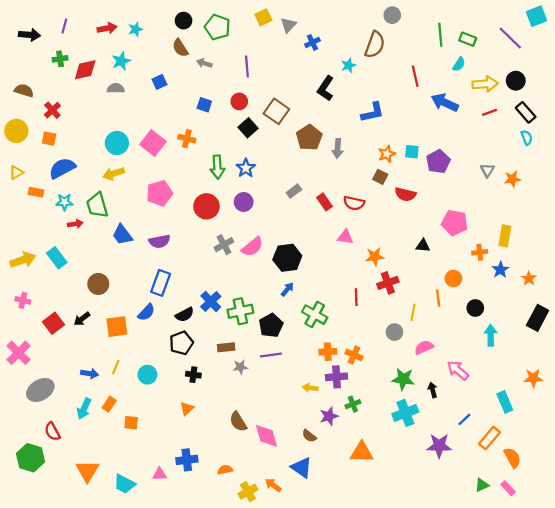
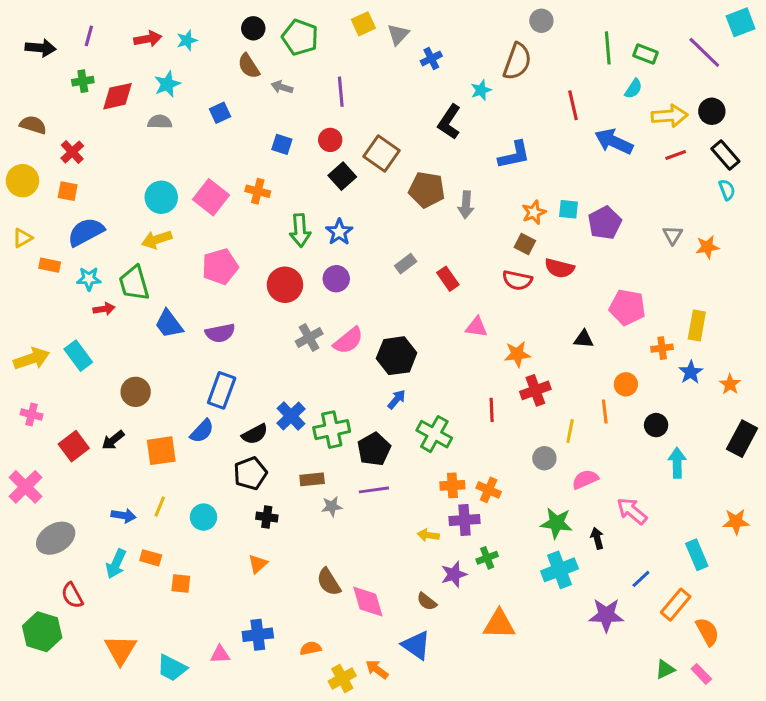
brown pentagon: (309, 138) -> (427, 190), turned -30
red semicircle: (354, 203) -> (517, 280), moved
orange rectangle: (109, 404) -> (151, 558), turned 72

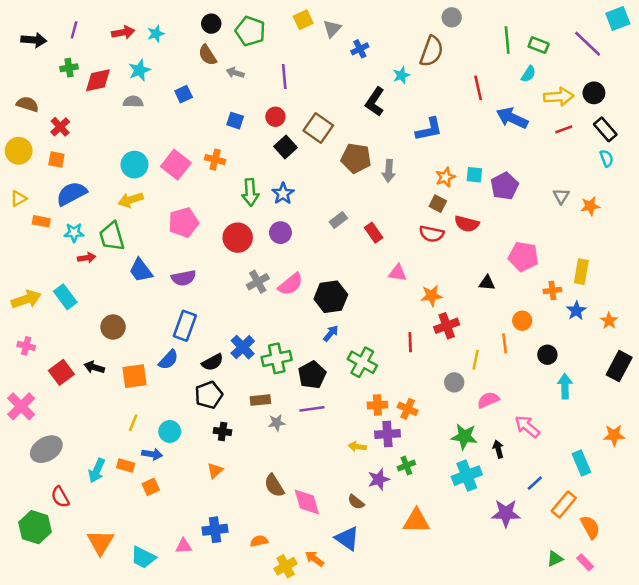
black arrow: (113, 440) -> (94, 367), turned 54
blue arrow: (124, 516) -> (152, 454), moved
orange square: (181, 583) -> (151, 487), turned -30

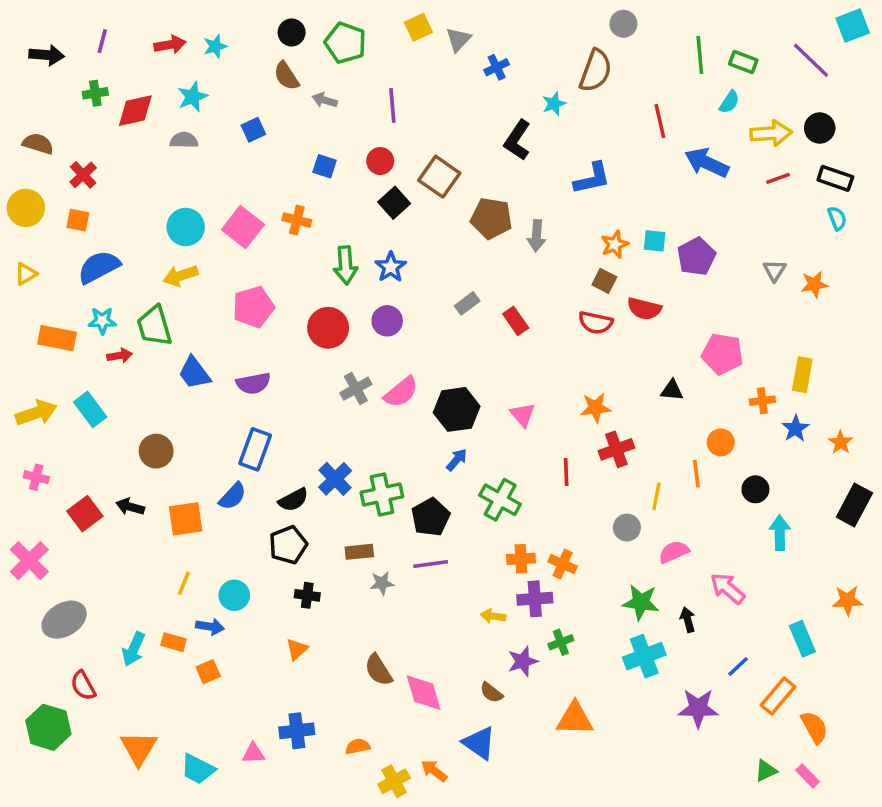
black rectangle: (605, 129) -> (835, 178), turned -30
orange rectangle: (41, 221) -> (57, 338), moved, size x1.5
pink triangle: (398, 273) -> (523, 415), moved, turned 42

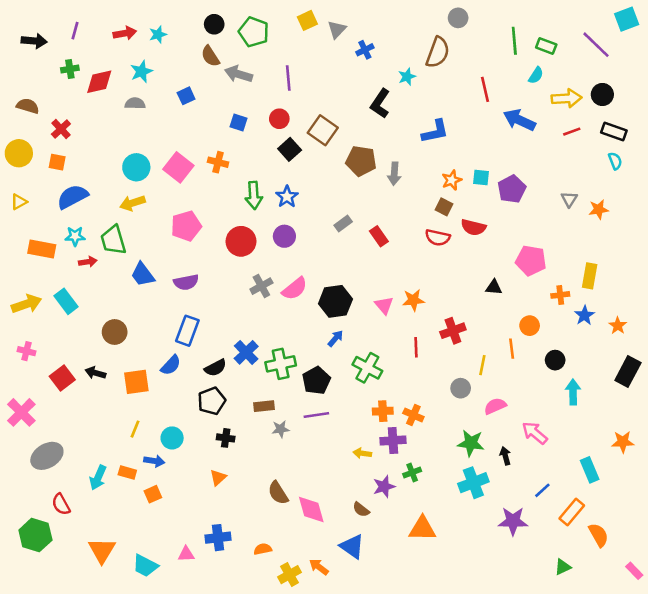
gray arrow: (325, 100) -> (238, 74), size x1.5
orange star: (596, 408) -> (413, 300), moved
pink rectangle: (808, 776) -> (634, 571), moved

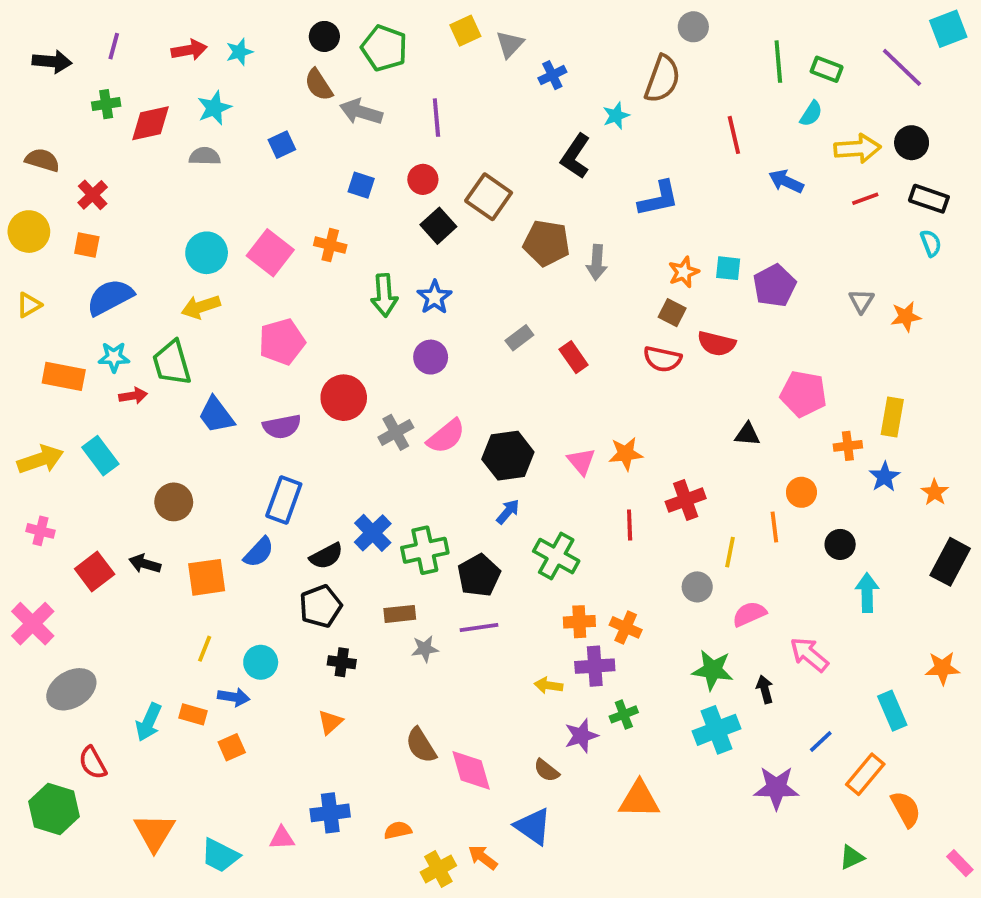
blue arrow: (519, 120) -> (786, 181), size x0.7
red circle: (241, 241) -> (344, 398), moved

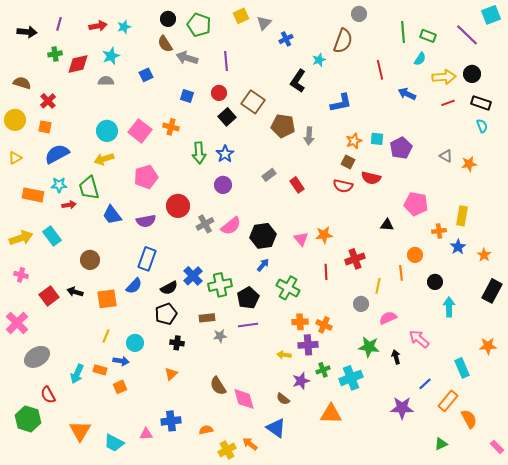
gray triangle: (861, 301) -> (446, 156), turned -32
cyan cross: (716, 730) -> (351, 378), moved

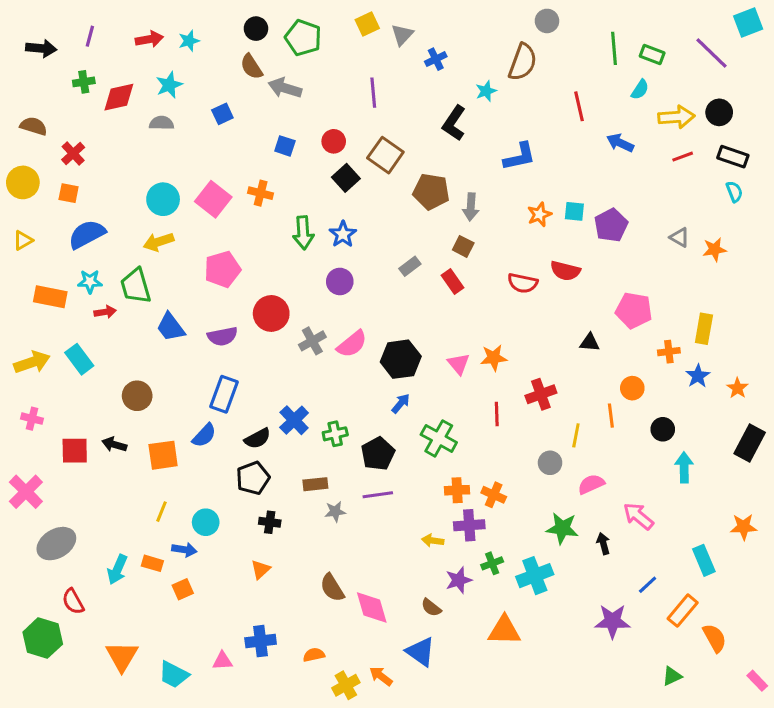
purple line: (226, 61) -> (373, 93), moved
brown square: (348, 162) -> (463, 246), moved
green cross: (220, 285) -> (335, 434), size x0.7
red square: (49, 296) -> (75, 451), turned 36

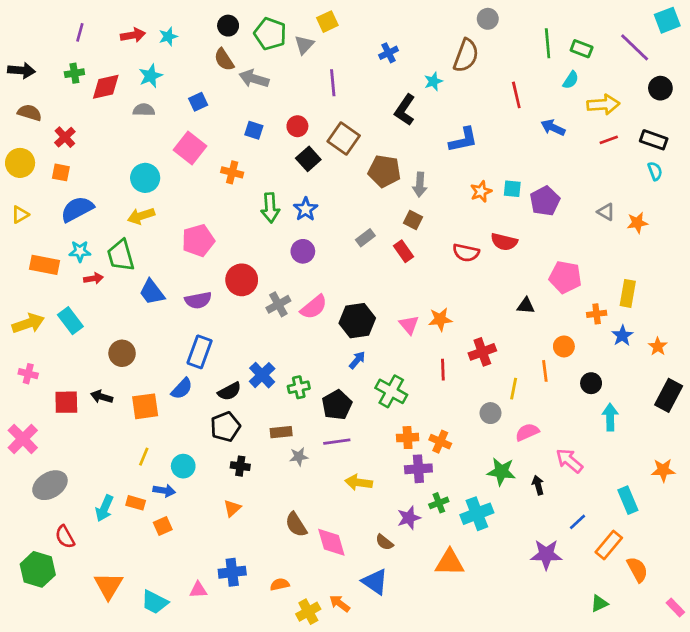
gray triangle: (402, 35) -> (304, 45), moved
black arrow: (41, 48) -> (21, 70), moved
black circle: (719, 112) -> (660, 88), moved
pink square: (213, 199) -> (190, 148), moved
yellow arrow: (433, 541) -> (359, 482), moved, size x1.4

